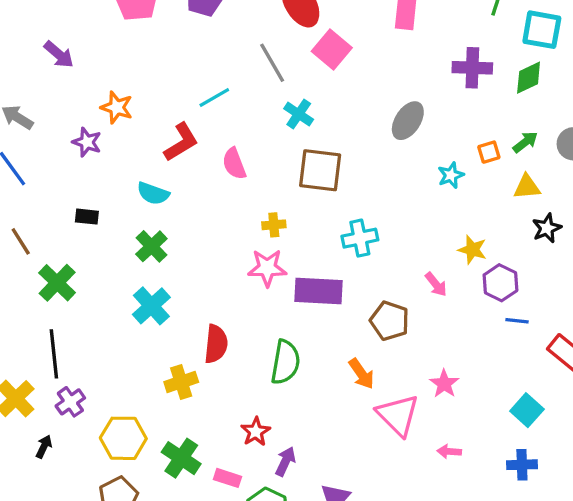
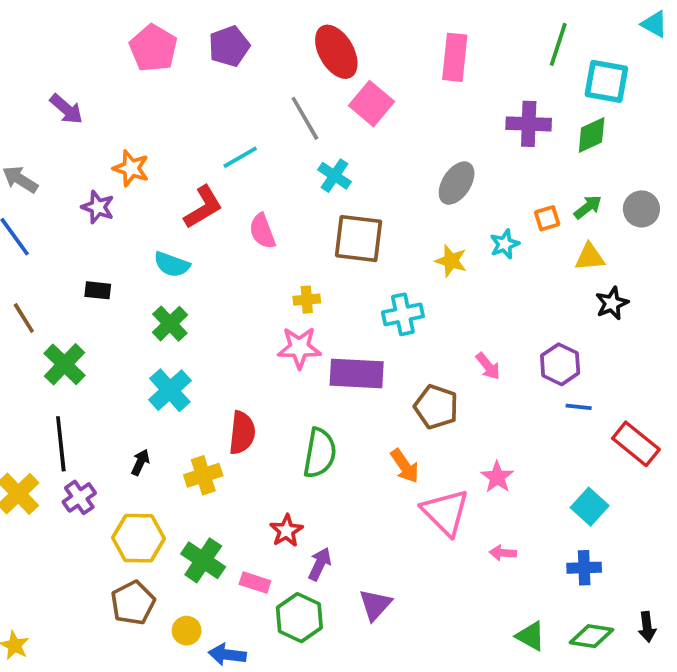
yellow star: (472, 250) -> (451, 261), moved
black arrow: (44, 447) -> (140, 462), moved

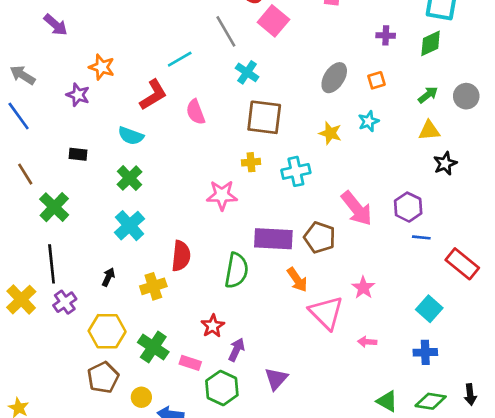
purple cross: (529, 124) -> (386, 35), size x0.6
orange square: (547, 218) -> (376, 80), moved
yellow cross: (307, 300) -> (251, 162), moved
pink arrow: (488, 366) -> (357, 208), size x1.8
purple rectangle: (357, 374) -> (273, 239), moved

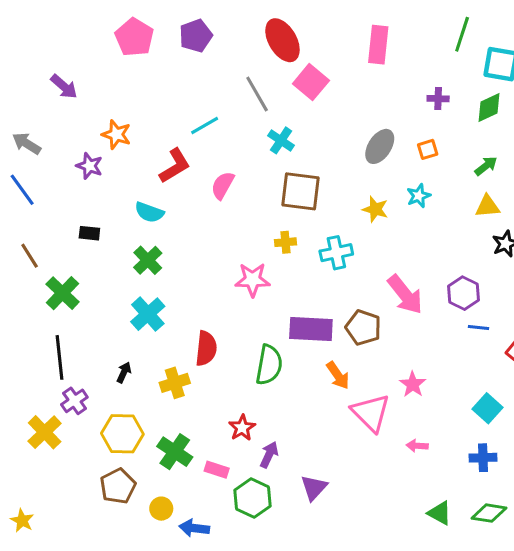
pink semicircle: (196, 112) -> (223, 185), turned 50
yellow cross: (21, 300) -> (45, 432), moved

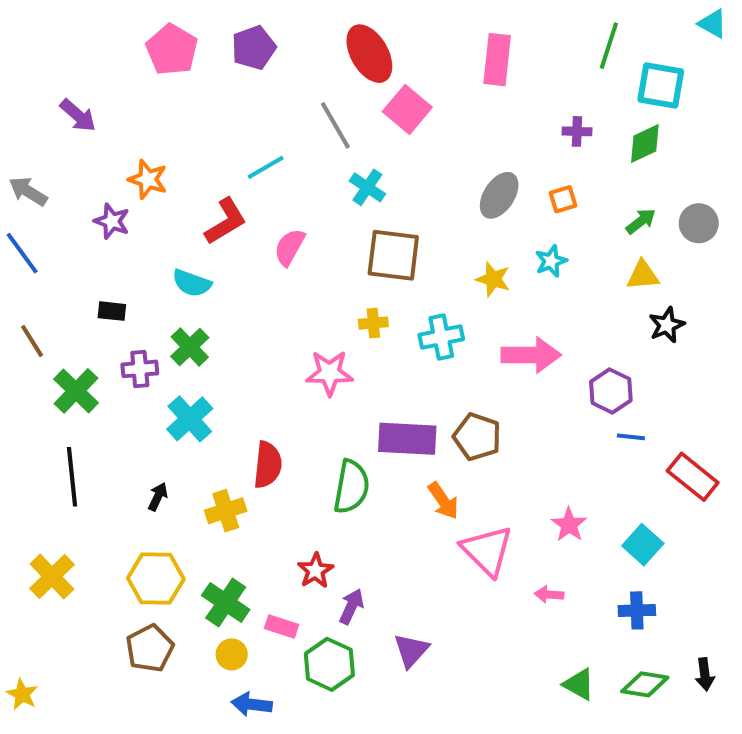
pink arrow: (405, 295) -> (531, 355), moved, turned -51
pink star: (413, 384) -> (569, 525), moved
purple cross: (74, 401) -> (140, 369), moved, turned 30
yellow circle: (161, 509) -> (232, 654), moved

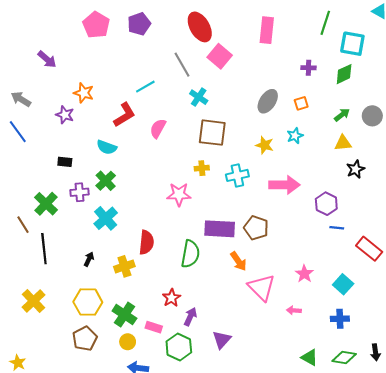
brown line: (32, 341) -> (23, 225), moved

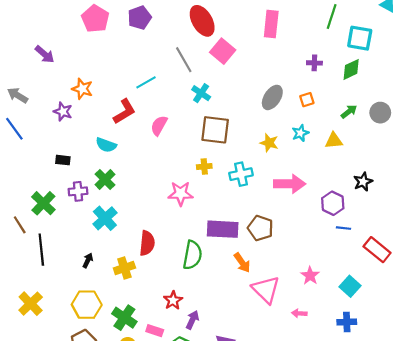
yellow triangle: (343, 143) -> (334, 141), moved
black star: (356, 169) -> (363, 182), moved

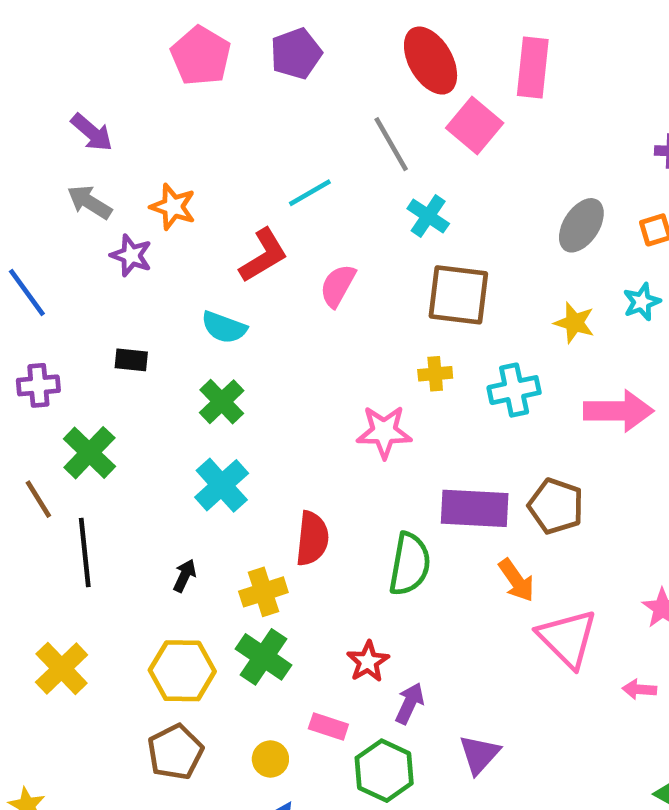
pink rectangle: (271, 24) -> (533, 67), moved
gray arrow: (18, 95) -> (89, 202), moved
purple cross: (78, 191) -> (38, 385), moved
green cross: (124, 318) -> (263, 657), moved

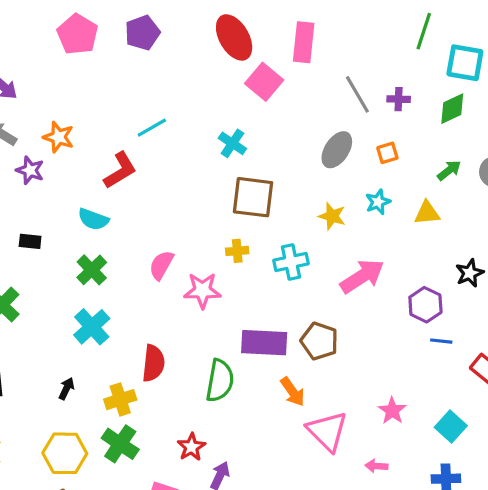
gray line: (391, 144) -> (357, 94), moved
pink semicircle: (338, 286) -> (161, 265), moved
pink arrow: (618, 411) -> (362, 276), turned -33

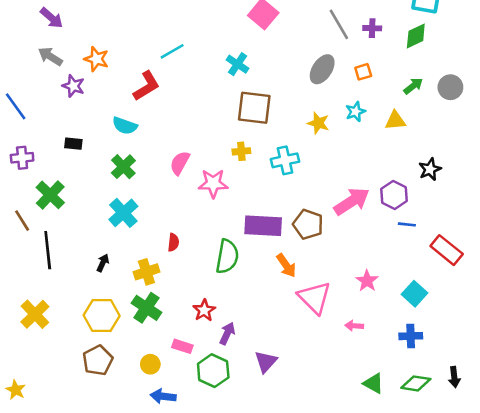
pink arrow: (362, 276) -> (352, 201), moved
red semicircle: (153, 363) -> (173, 242), size x0.6

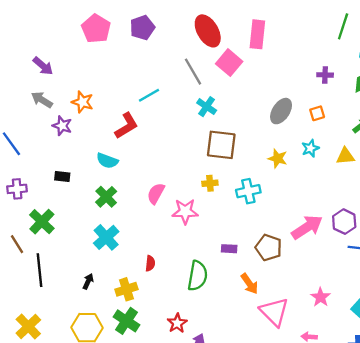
gray line: (339, 24) -> (193, 72), moved
purple rectangle: (263, 226) -> (229, 249), size x0.5

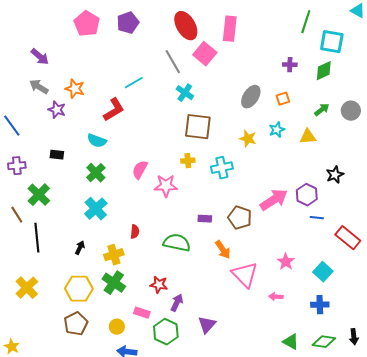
green semicircle: (198, 276) -> (177, 243), turned -88
red star: (177, 323) -> (159, 285), turned -30

